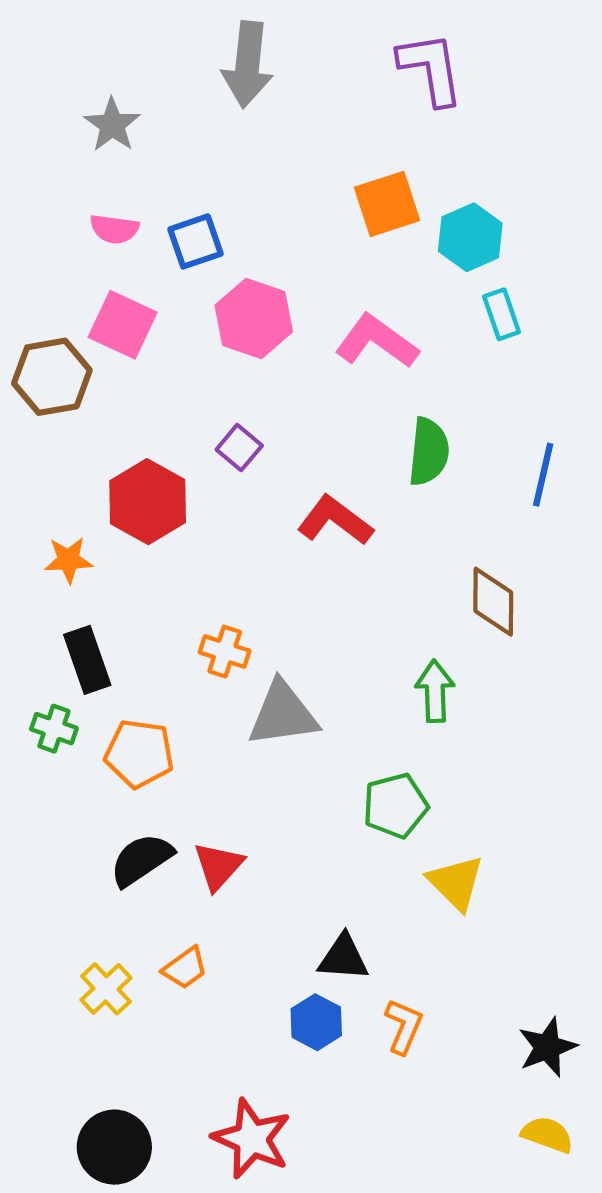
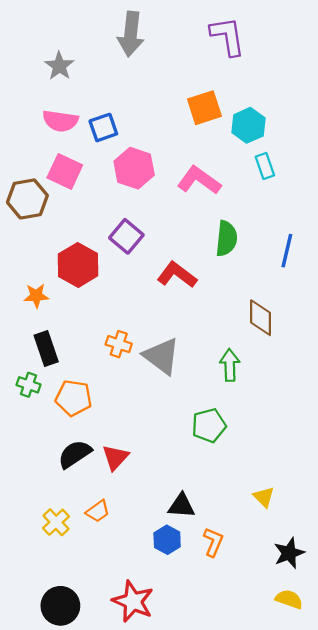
pink semicircle: (114, 229) -> (60, 121), size x1.4
purple square: (239, 448) -> (126, 236), size x1.4
gray triangle: (283, 714) -> (162, 356), moved, turned 45
yellow triangle: (456, 883) -> (264, 497), moved, size x0.7

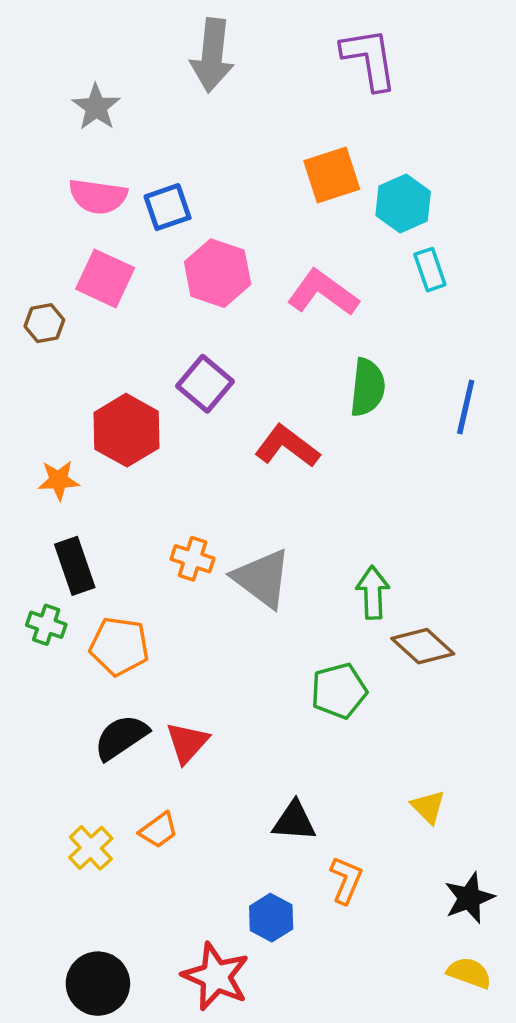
brown hexagon: (27, 199) -> (44, 323), size x0.6
brown diamond: (261, 318) -> (423, 646), moved, turned -48
blue hexagon: (167, 540) -> (271, 918), moved

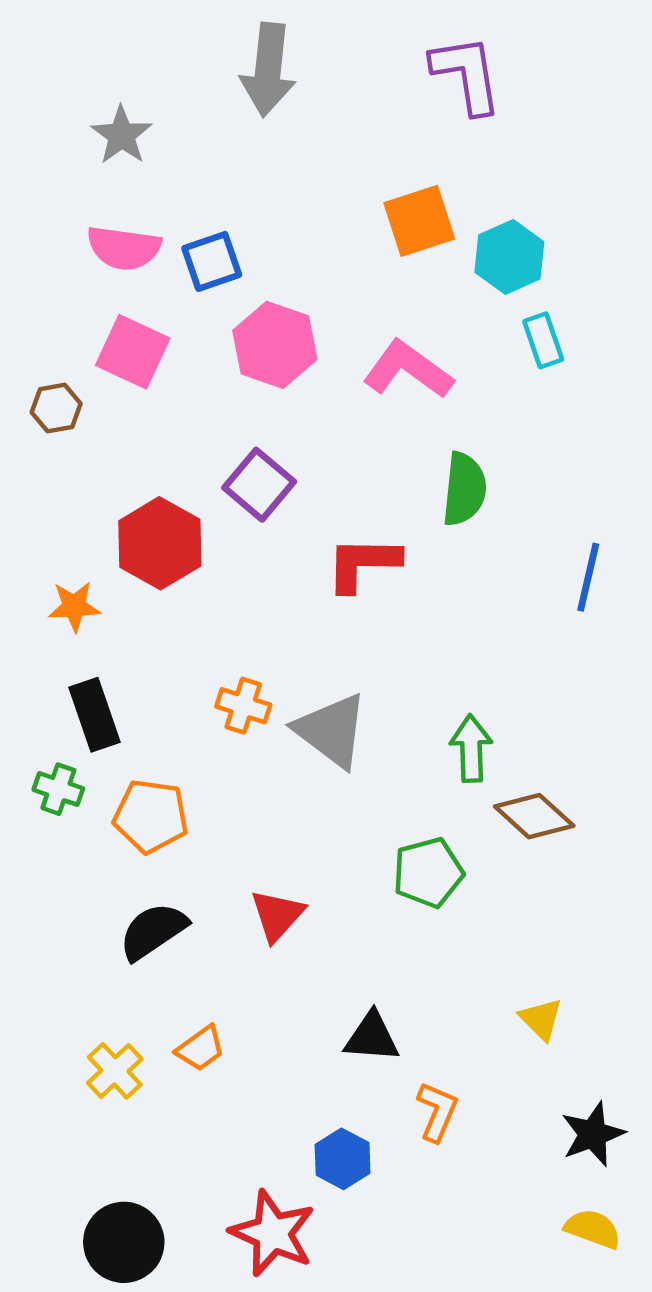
blue line: (466, 407) -> (588, 577), moved
red L-shape: (287, 446) -> (363, 564), turned -36
red triangle: (187, 743) -> (277, 915), moved

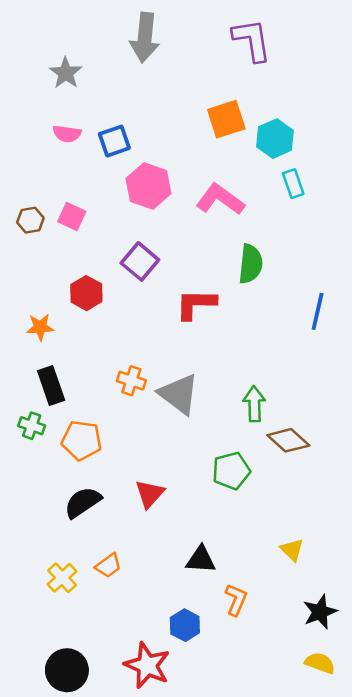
pink semicircle: (124, 248) -> (67, 134), size x0.7
pink square: (133, 352) -> (72, 216), moved, size x0.7
red hexagon: (160, 543) -> (86, 293), size x0.7

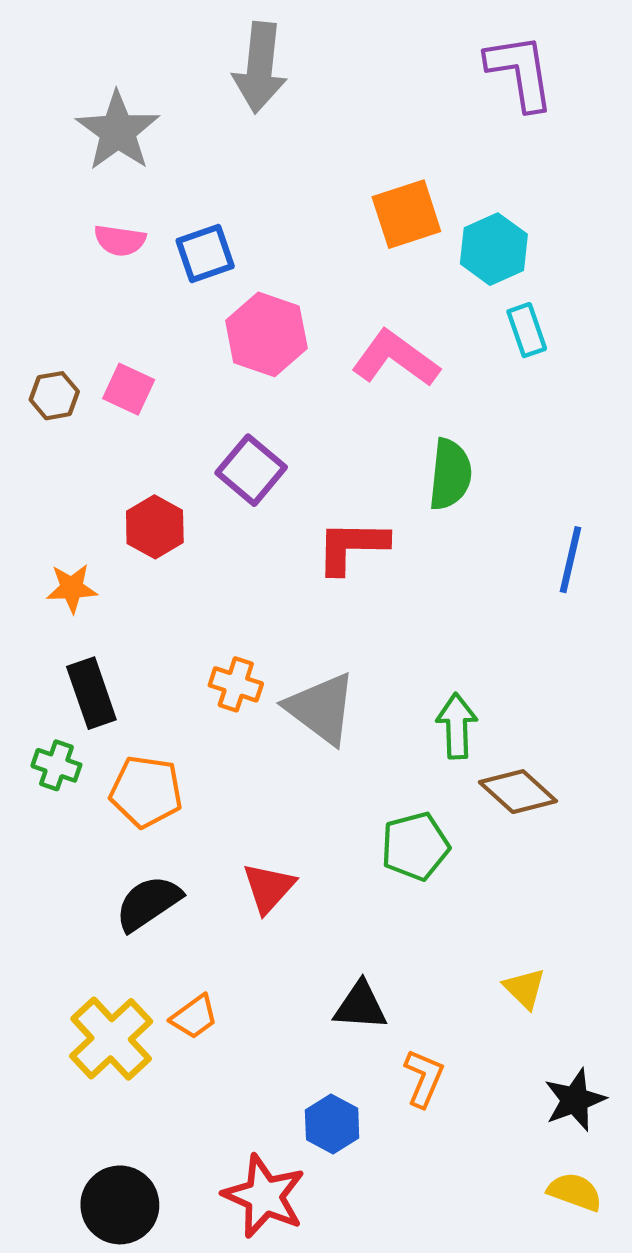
purple L-shape: (252, 40) -> (520, 72), moved
gray star: (66, 73) -> (118, 131), size x1.4
yellow cross: (62, 578) -> (111, 1039), size x1.5

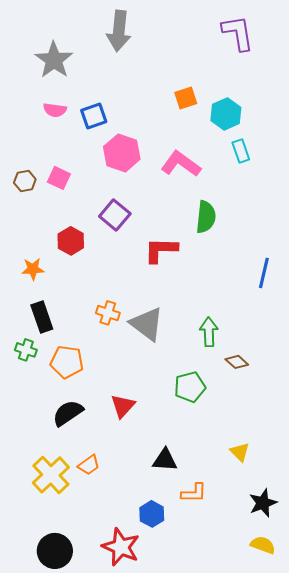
orange square: (406, 214) -> (186, 98), size x0.7
blue line: (570, 560) -> (264, 273), moved
brown diamond: (518, 792) -> (237, 362), size x0.7
orange L-shape: (424, 1078) -> (194, 493), turned 68

